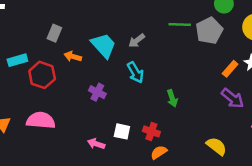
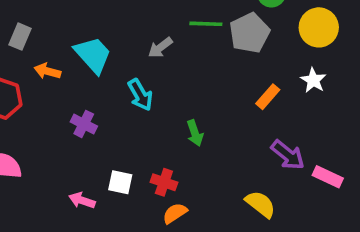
gray arrow: (137, 41) -> (160, 47), moved
orange rectangle: (230, 69) -> (268, 97), moved
purple arrow: (233, 98) -> (288, 155), moved

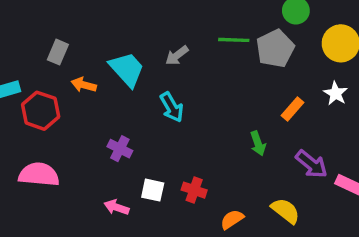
gray arrow: (160, 47) -> (177, 55), moved
purple cross: (84, 124) -> (120, 149), moved
green arrow: (195, 133) -> (258, 143), moved
orange semicircle: (175, 213) -> (232, 219), moved

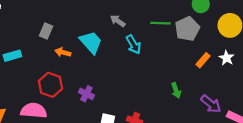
gray arrow: (177, 55) -> (118, 21), moved, turned 72
cyan arrow: (172, 107) -> (133, 44), moved
orange rectangle: (292, 109) -> (203, 60), moved
red hexagon: (41, 111) -> (51, 85), moved

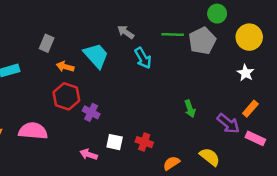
orange rectangle: (203, 60) -> (250, 109), moved
red hexagon: (51, 85) -> (66, 96), moved

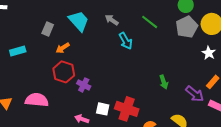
green line: (173, 35) -> (150, 22), turned 36
gray pentagon: (202, 41) -> (187, 27), moved
cyan trapezoid: (96, 56) -> (79, 21), moved
orange arrow: (65, 67) -> (63, 48), turned -48
red cross: (144, 142) -> (127, 109), size x1.6

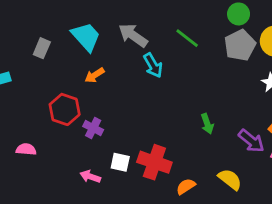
gray arrow: (112, 20) -> (133, 35), size x1.5
orange arrow: (63, 48) -> (95, 75), moved
pink semicircle: (37, 100) -> (26, 149), size x0.6

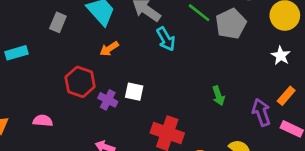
gray pentagon: (240, 45) -> (231, 24), moved
purple arrow: (251, 141) -> (261, 112), turned -148
white square: (120, 162) -> (134, 92), moved

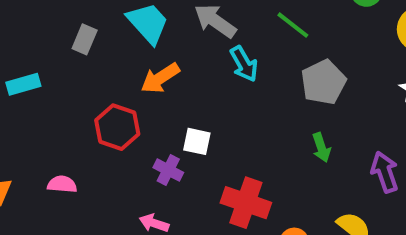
gray pentagon: (231, 24) -> (323, 82), moved
orange arrow: (109, 49) -> (160, 78), size x1.4
purple cross: (108, 100) -> (168, 170), moved

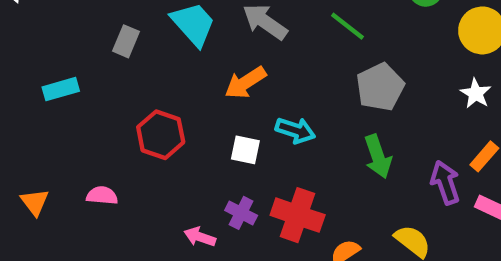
cyan arrow: (244, 64) -> (295, 130), moved, turned -42
orange arrow: (160, 78) -> (245, 83), moved
green arrow: (321, 148) -> (378, 156), size x1.4
purple cross: (168, 170) -> (241, 213), moved

